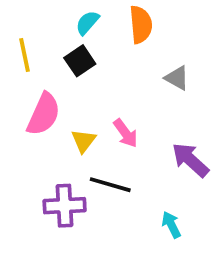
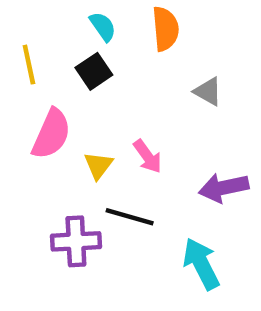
cyan semicircle: (87, 23) -> (103, 27), turned 104
purple arrow: (190, 160) -> (224, 188), turned -54
cyan arrow: (171, 225) -> (201, 264), size x1.6

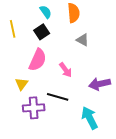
gray triangle: (208, 91) -> (83, 40), moved
pink semicircle: (51, 134) -> (38, 60), moved
yellow triangle: (98, 165) -> (22, 84), moved

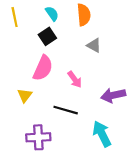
yellow line: (13, 29) -> (15, 17), moved
purple cross: (34, 108) -> (38, 137), moved

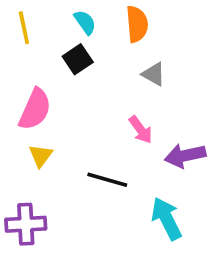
pink semicircle: (43, 68) -> (35, 109), moved
pink arrow: (75, 79) -> (141, 130), moved
purple cross: (38, 137) -> (26, 224), moved

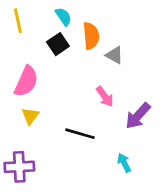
orange semicircle: (137, 24) -> (91, 36), moved
purple arrow: (185, 156) -> (138, 116), turned -36
cyan arrow: (167, 219) -> (124, 163), size x0.6

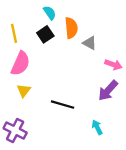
yellow line: (18, 21) -> (14, 33), moved
pink arrow: (105, 97) -> (113, 65), moved, turned -35
purple cross: (19, 167) -> (15, 130), turned 30

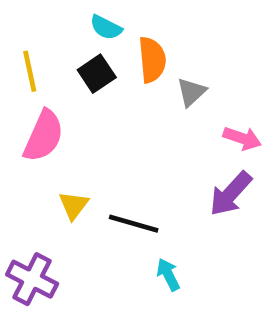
cyan semicircle: (50, 13) -> (106, 27), turned 152
gray triangle: (90, 43) -> (191, 92), turned 48
yellow triangle: (24, 91) -> (74, 205), moved
cyan arrow: (97, 127) -> (168, 275), moved

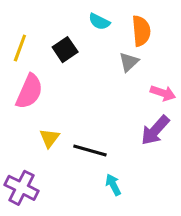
cyan semicircle: (106, 27) -> (99, 22), moved
orange semicircle: (152, 60) -> (141, 31), moved
yellow line: (30, 71) -> (20, 48), turned 32

